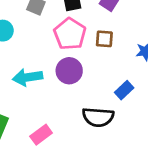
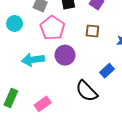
pink pentagon: (70, 34) -> (52, 28), moved
black semicircle: (98, 117) -> (87, 91), turned 40

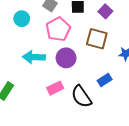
brown square: (92, 31) -> (97, 39), size x1.5
pink rectangle: (43, 104) -> (55, 88), moved

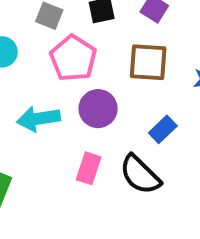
blue rectangle: (105, 80) -> (163, 129), moved
pink rectangle: (55, 88) -> (89, 168), turned -35

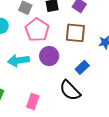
pink rectangle: (89, 168) -> (33, 101), moved

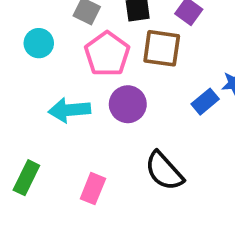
brown square: (75, 33) -> (162, 48), moved
blue rectangle: (82, 67) -> (205, 102), moved

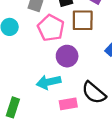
cyan arrow: (69, 110) -> (49, 82), moved
pink rectangle: (93, 189) -> (68, 104), moved, turned 66

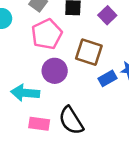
brown square: (83, 20) -> (89, 52), moved

